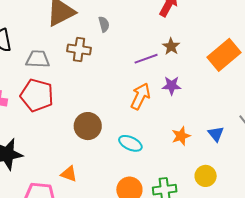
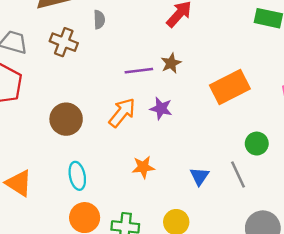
brown circle: (88, 126) -> (66, 119), moved
orange star: (181, 136) -> (143, 167), moved
cyan ellipse: (130, 143) -> (77, 176), moved, turned 40
orange triangle: (69, 174) -> (19, 183), size x1.4

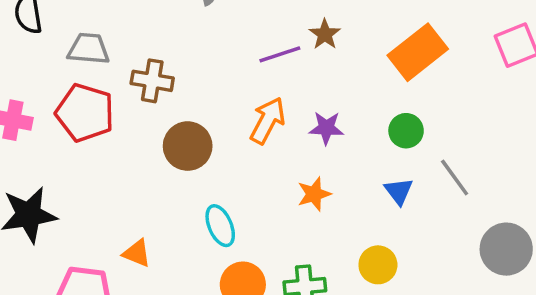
brown cross: (64, 42) -> (152, 81), moved
purple star: (161, 109) -> (326, 128), moved
green circle: (257, 144) -> (406, 131), moved
orange triangle: (19, 183) -> (137, 253), size x0.7

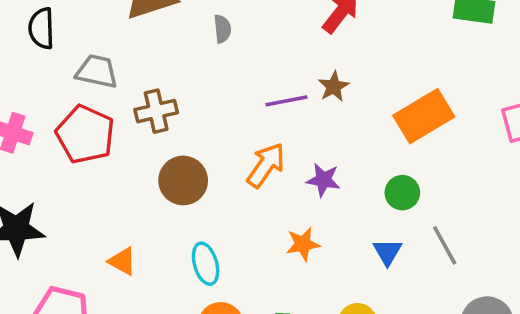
brown cross: (152, 81) -> (156, 111), turned -30
orange triangle: (137, 253) -> (122, 261), moved

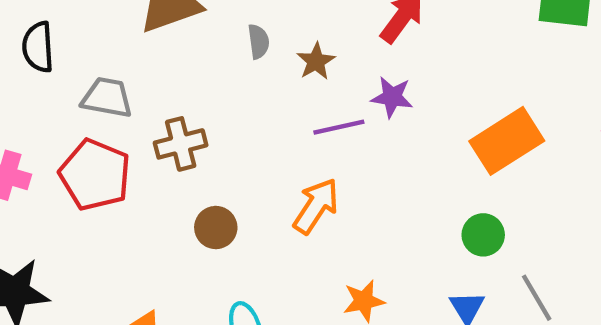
brown star: (334, 87) -> (316, 61), moved
brown circle: (183, 180) -> (216, 228), size x0.7
purple star: (323, 180) -> (392, 97), moved

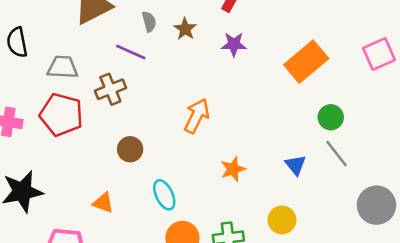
purple line: (339, 127) -> (131, 52), moved, turned 44
brown circle: (216, 228) -> (130, 149), moved
green circle: (483, 235) -> (331, 117), moved

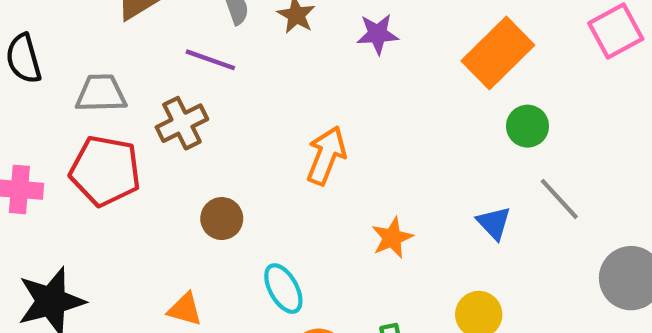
green circle: (331, 117) -> (528, 126), moved

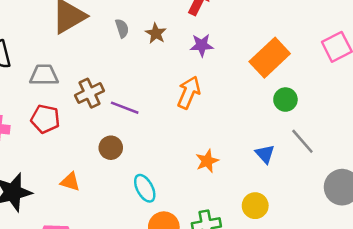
purple line: (210, 60) -> (125, 108), moved
orange arrow: (326, 155) -> (189, 92), moved
red pentagon: (105, 171) -> (45, 119), size x0.7
orange triangle: (185, 309) -> (70, 182), moved

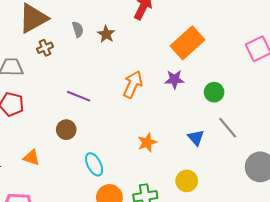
purple star: (202, 45) -> (174, 79), moved
orange rectangle: (270, 58) -> (187, 43), moved
brown cross: (89, 93) -> (45, 48), moved, size x0.7

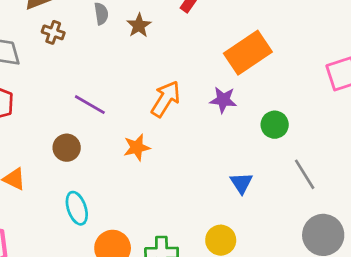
brown cross: (45, 48) -> (53, 32), turned 35
gray line: (228, 128) -> (305, 174), moved
orange star: (147, 142) -> (137, 147), moved
cyan ellipse: (94, 164) -> (77, 208), moved

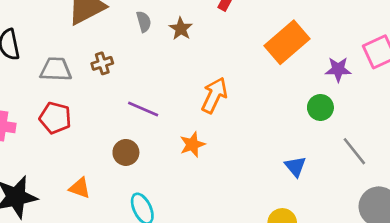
brown cross: (53, 32) -> (102, 63), moved, turned -30
purple star: (223, 100) -> (338, 69), moved

